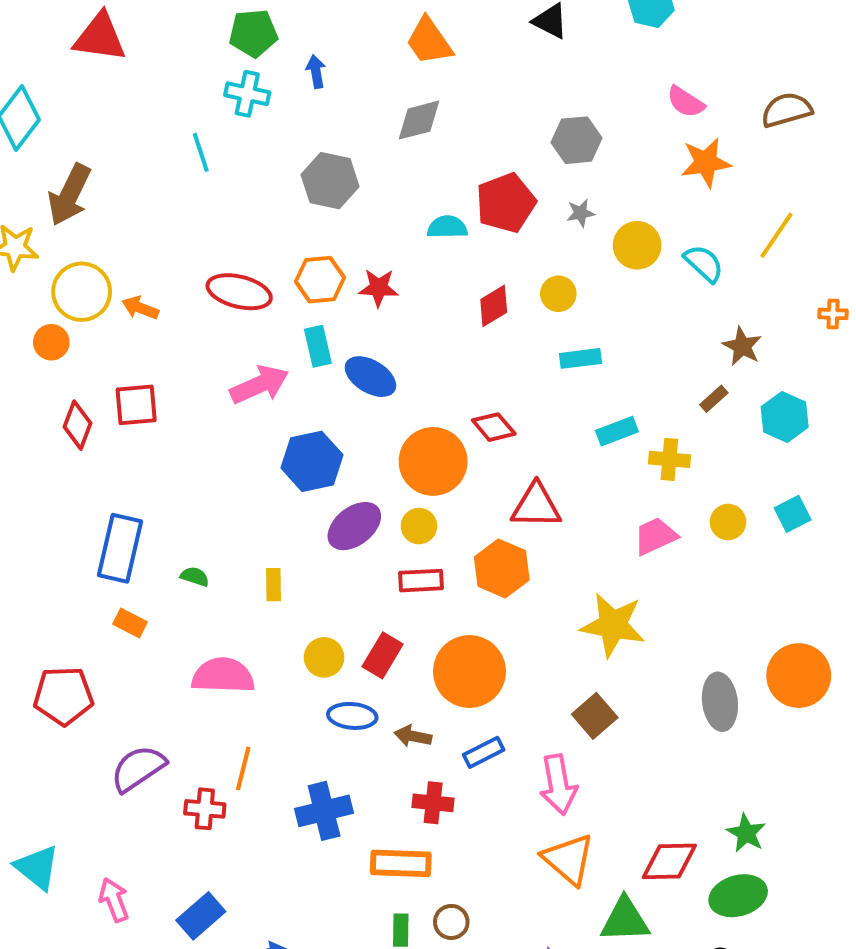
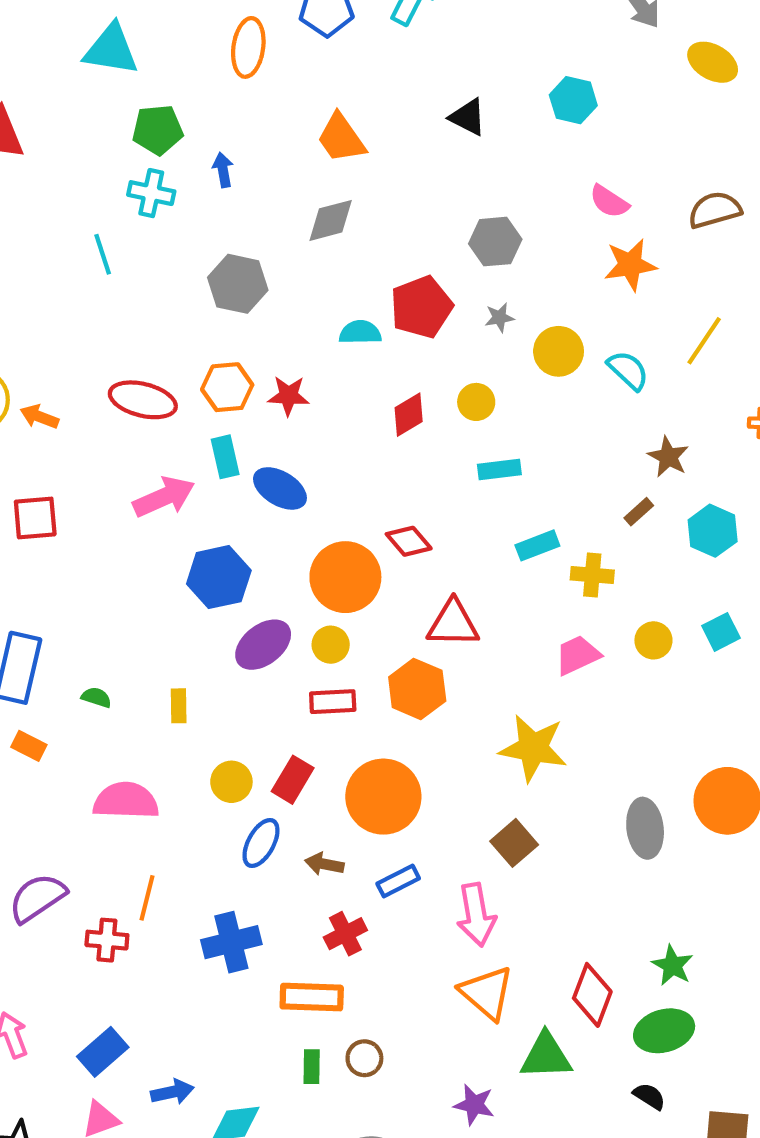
blue ellipse: (352, 716) -> (261, 843), turned -66
red cross: (433, 803) -> (345, 934), turned -33
red diamond: (669, 861) -> (592, 995), turned -68

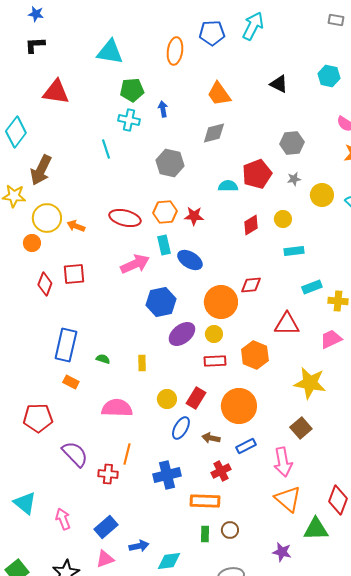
red diamond: (409, 541) -> (251, 285), turned -55
red triangle: (453, 624) -> (287, 324), moved
purple semicircle: (37, 898) -> (75, 454), turned 80

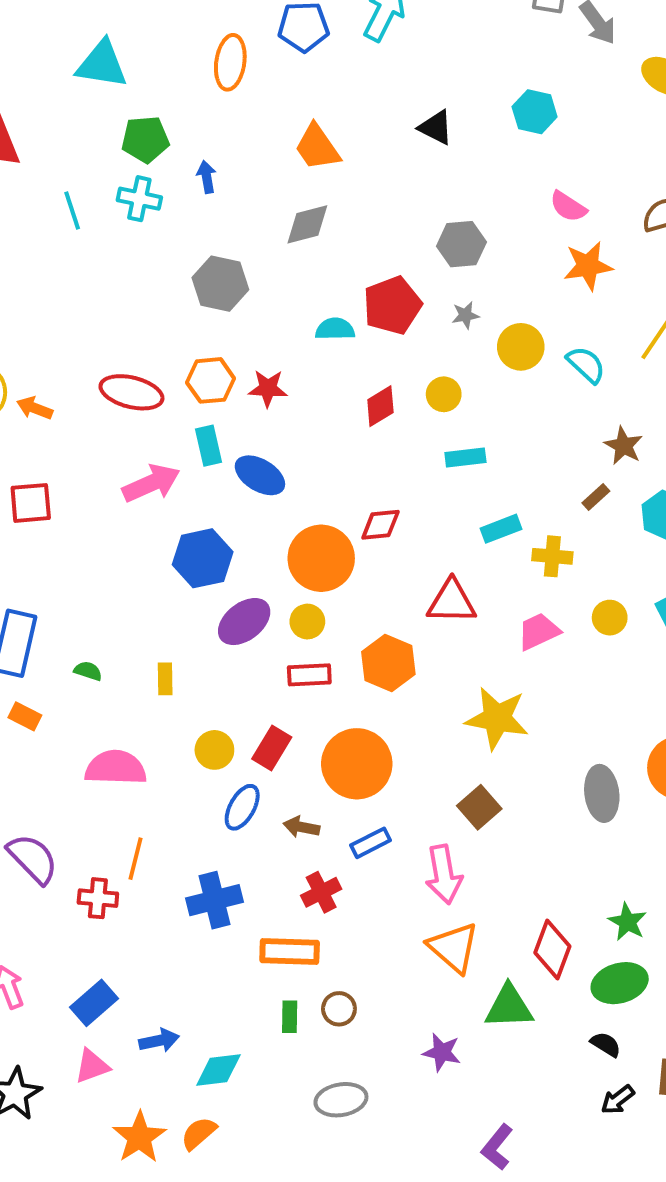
cyan line: (106, 149) -> (72, 211), moved

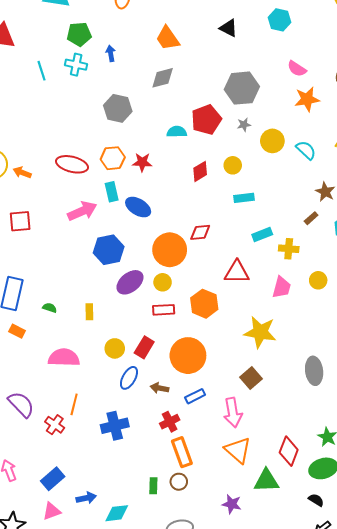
gray hexagon: (461, 244) -> (242, 88), size x1.4
pink trapezoid: (539, 631) -> (282, 287), turned 130
red cross: (98, 898) -> (55, 425), turned 30
orange rectangle: (290, 952) -> (182, 452), moved, turned 68

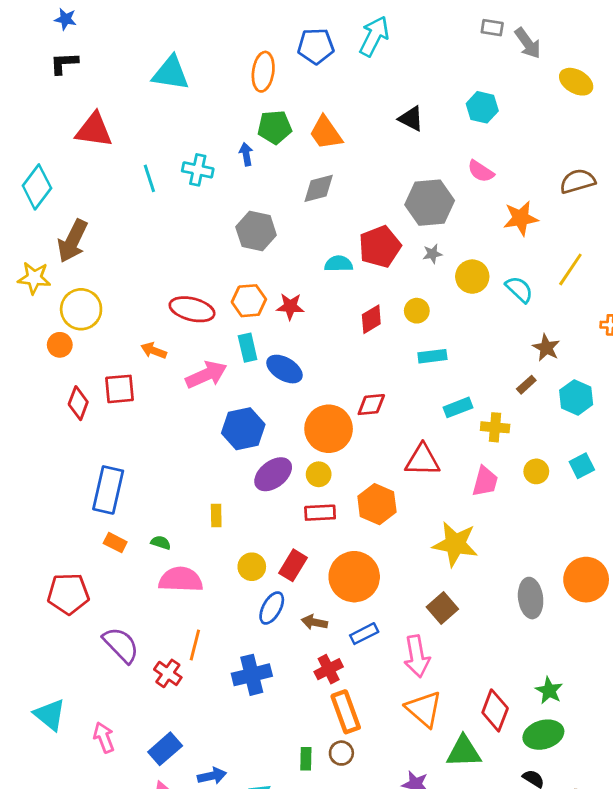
green pentagon: (79, 34) -> (275, 127), moved
pink semicircle: (297, 69) -> (481, 171), moved
orange arrow: (22, 172) -> (154, 351), moved
green semicircle: (50, 308) -> (161, 543), moved

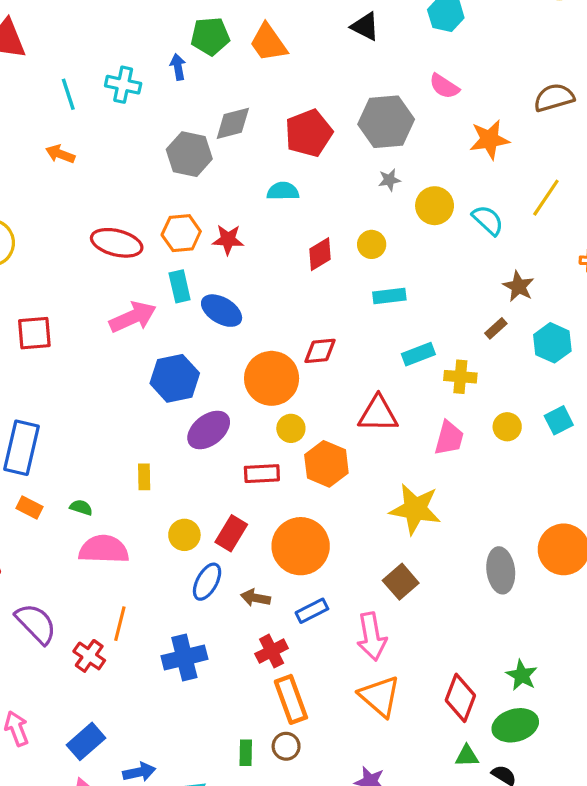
gray diamond: (319, 188) -> (233, 123), moved
red pentagon: (380, 247) -> (309, 133), moved
orange arrow: (154, 351) -> (60, 154), moved
yellow circle: (319, 474) -> (291, 428), moved
green triangle: (464, 752) -> (467, 756), moved, size x0.6

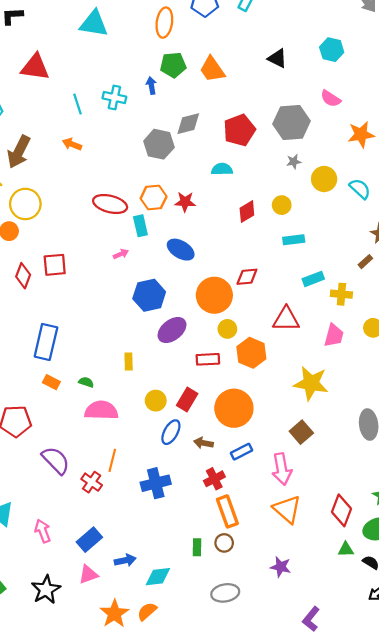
cyan rectangle: (180, 286) -> (140, 226), moved
pink arrow: (133, 317) -> (121, 254), size x0.5

